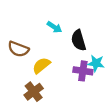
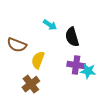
cyan star: (96, 63) -> (88, 71), moved
yellow semicircle: (41, 65) -> (38, 60), turned -30

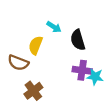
brown semicircle: (17, 45) -> (18, 63), moved
yellow semicircle: (38, 60) -> (36, 45), moved

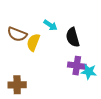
brown semicircle: (18, 63) -> (17, 34), moved
brown cross: (33, 91) -> (17, 85), moved, turned 36

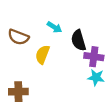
yellow semicircle: (33, 42) -> (42, 55), moved
purple cross: (77, 66) -> (94, 57), moved

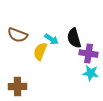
cyan arrow: (54, 27) -> (51, 39), moved

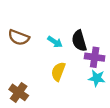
yellow semicircle: (40, 51) -> (58, 72), moved
brown cross: (17, 86) -> (19, 92), turned 36

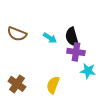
purple cross: (95, 57) -> (76, 52), moved
yellow semicircle: (58, 72) -> (53, 85), moved

